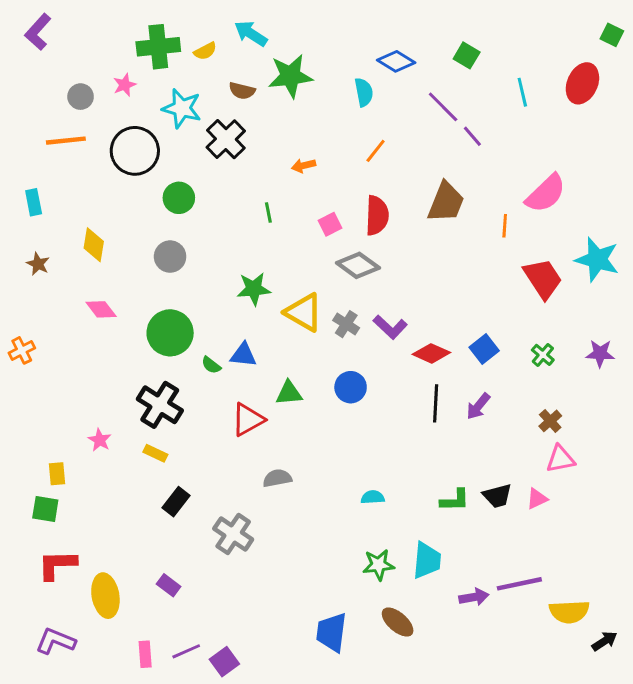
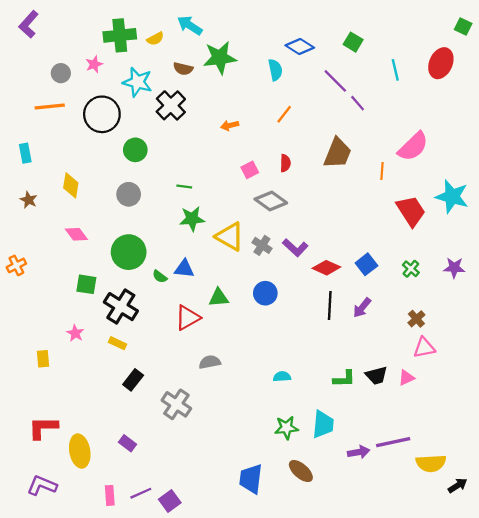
green line: (268, 213) -> (184, 187), moved, turned -72
red semicircle: (377, 215) -> (285, 163), size x0.6
green square: (45, 509) -> (86, 284), moved

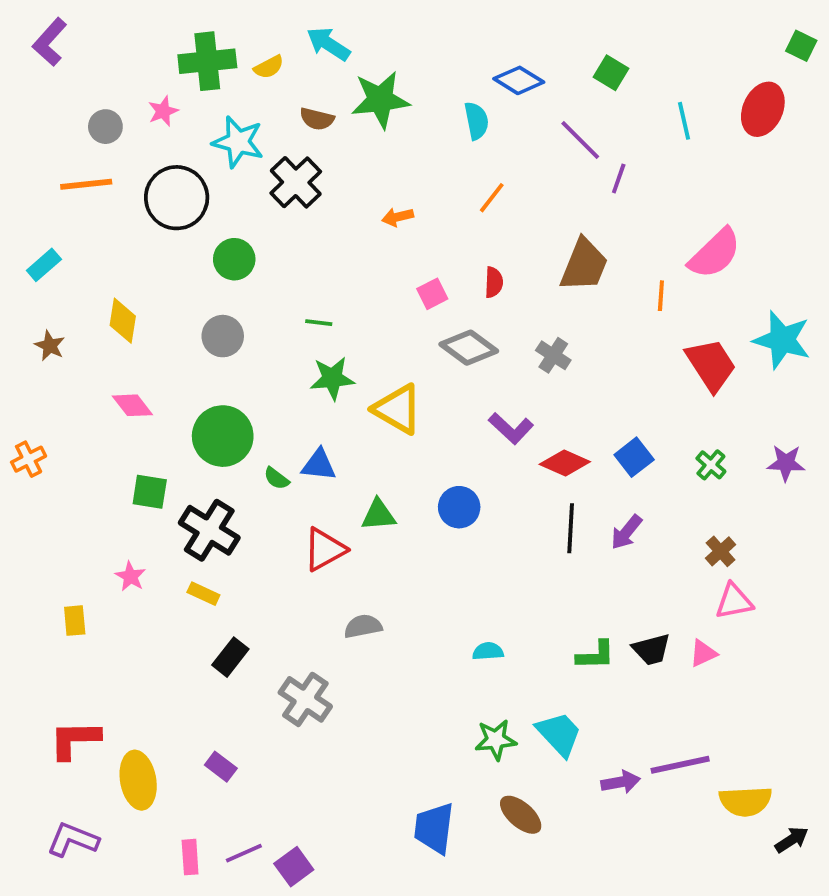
purple line: (358, 103) -> (619, 178), turned 60
cyan rectangle: (25, 153) -> (44, 265), turned 60
gray cross: (262, 245) -> (553, 355), moved
cyan trapezoid: (323, 424) -> (559, 734), turned -48

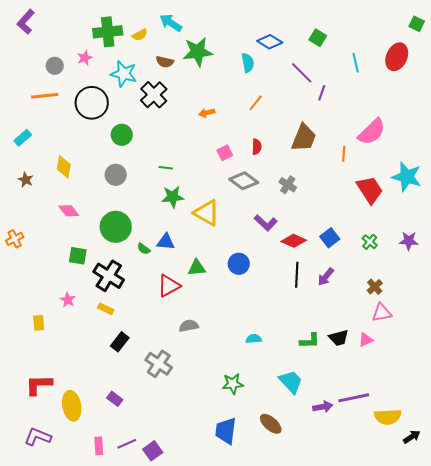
green star: (496, 740) -> (233, 384), moved

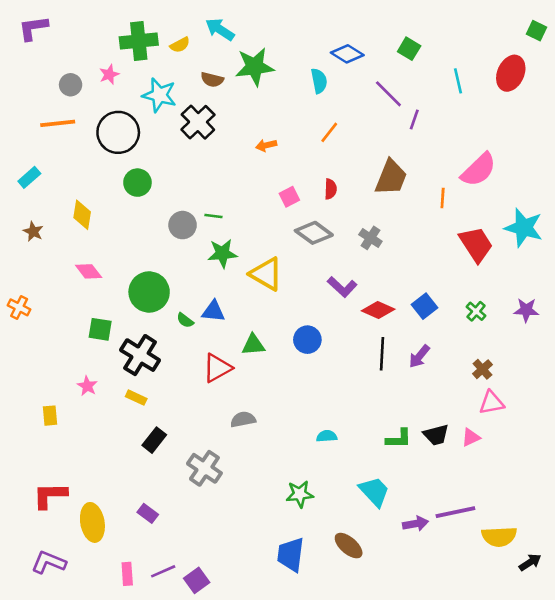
purple L-shape: (26, 22) -> (33, 28), turned 40
green circle: (122, 135) -> (137, 183), moved
gray circle: (116, 175) -> (183, 225), moved
orange cross: (15, 239) -> (19, 307), turned -36

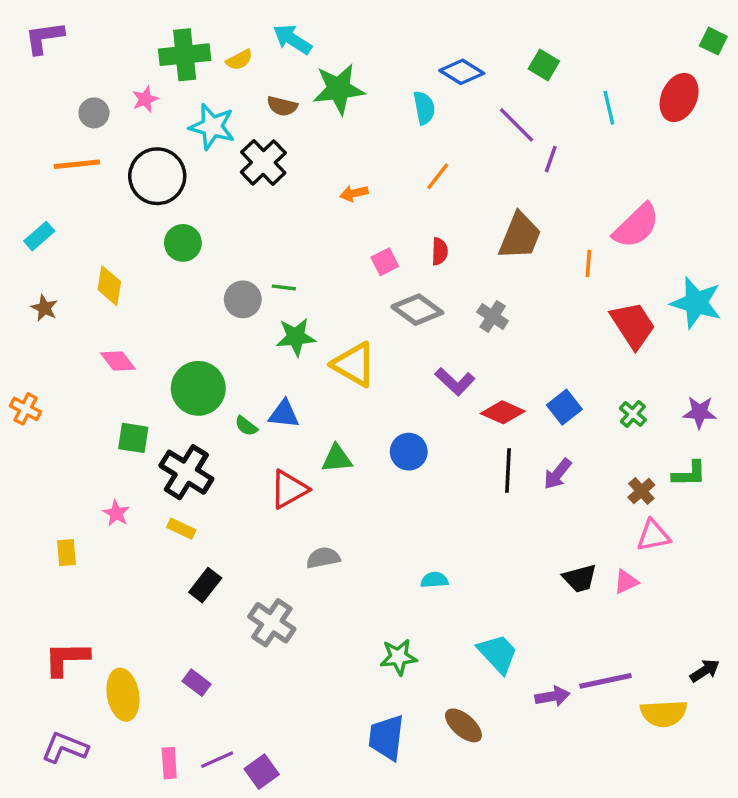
green L-shape: (399, 439) -> (689, 474), moved
black arrow: (530, 562) -> (705, 671), moved

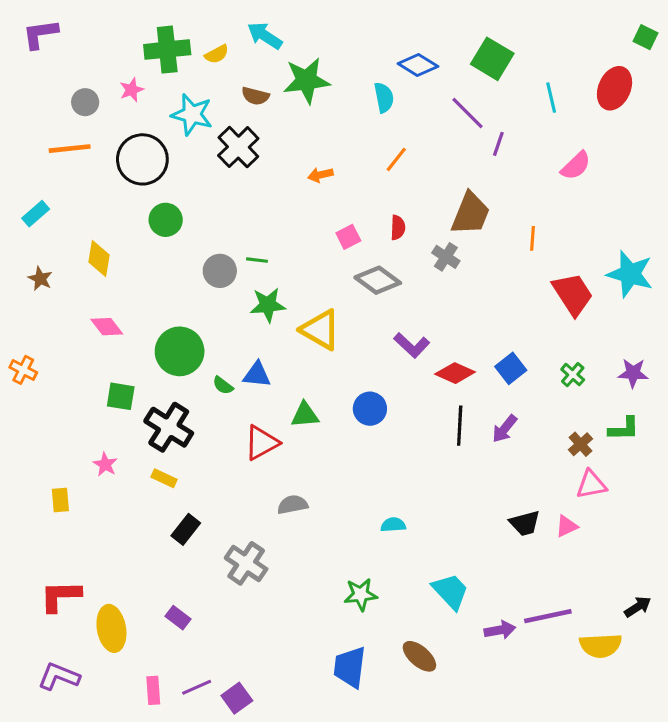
green square: (544, 65) -> (492, 59), size x1.5
pink semicircle: (636, 226) -> (576, 166), moved, size x0.7
gray cross: (493, 317) -> (446, 257), moved

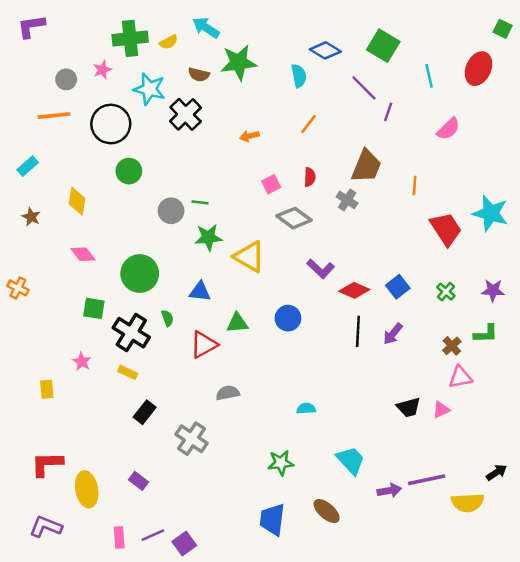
green semicircle: (223, 385) -> (167, 318), moved, turned -147

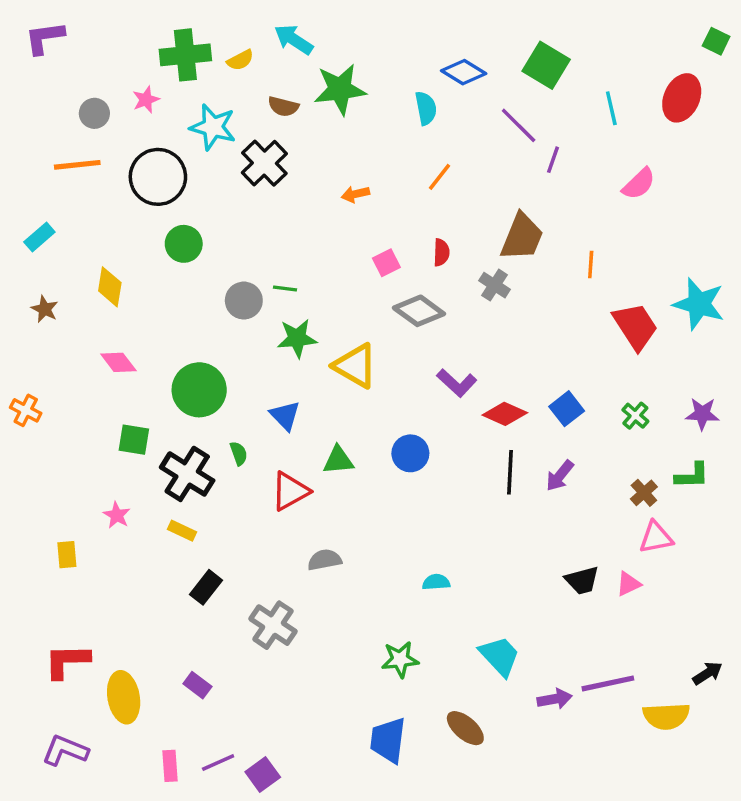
blue triangle: (200, 292) -> (285, 416), turned 40

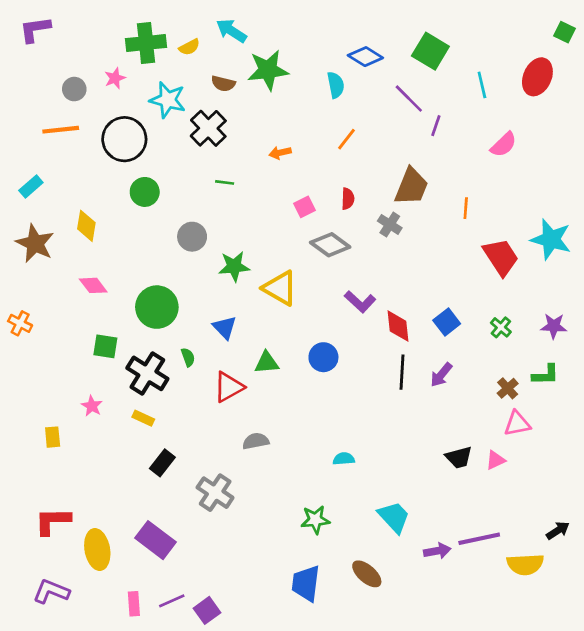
green line: (285, 288) -> (225, 182), moved
brown star: (45, 309) -> (35, 243), size x1.8
red diamond: (505, 414) -> (398, 326), turned 60
purple rectangle: (197, 685) -> (156, 540), size x1.8

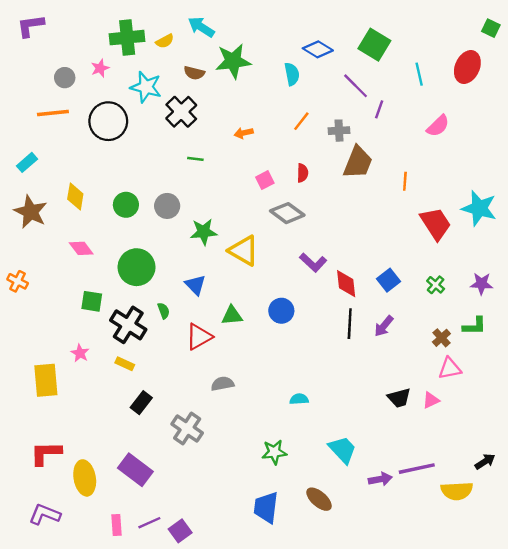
green circle: (145, 192) -> (126, 205), moved
gray cross: (390, 224) -> (339, 131), moved, turned -36
yellow rectangle: (53, 437) -> (46, 380), size x1.8

